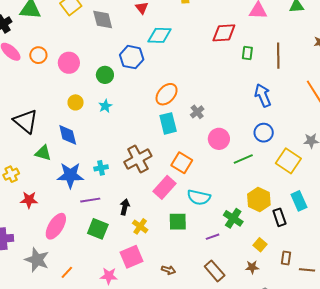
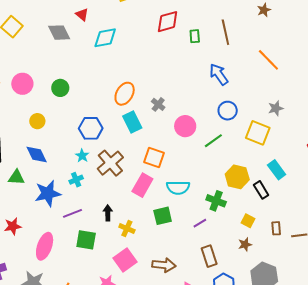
gray diamond: (103, 19) -> (59, 33), moved
blue hexagon: (132, 57) -> (91, 128), moved
cyan star: (105, 106) -> (82, 156), moved
brown arrow: (169, 270) -> (164, 265), size x1.6
brown rectangle: (215, 271) -> (209, 256), turned 35

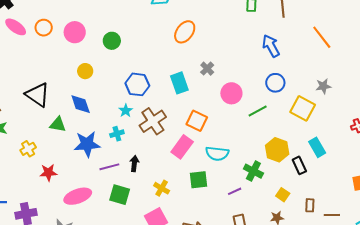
orange ellipse: (125, 94) -> (185, 32), moved
black arrow: (108, 213) -> (134, 163), moved
pink ellipse: (45, 246) -> (78, 196), turned 44

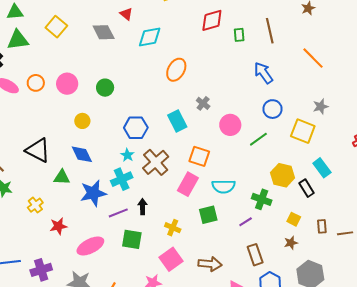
cyan cross: (117, 134) -> (122, 179), size x1.5

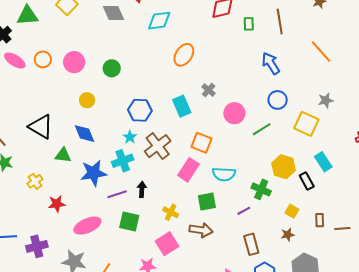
brown arrow: (210, 264) -> (201, 230), moved

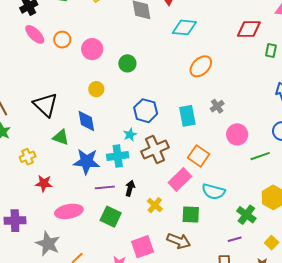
purple line: (244, 211) -> (235, 239), moved
yellow cross: (171, 212) -> (155, 205), moved

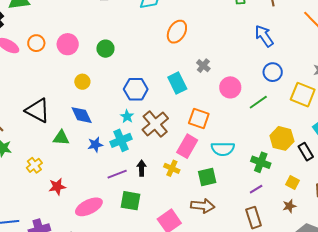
blue star: (86, 161) -> (95, 145), moved, size x0.6
yellow cross: (155, 205) -> (172, 168), moved

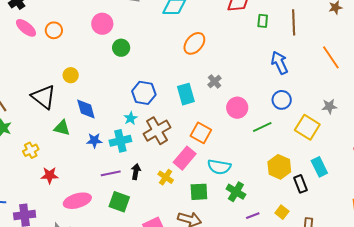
pink circle: (68, 44) -> (102, 24), moved
yellow circle: (82, 82) -> (71, 75), moved
green cross: (261, 162) -> (236, 192), moved
purple line: (256, 189) -> (253, 216), moved

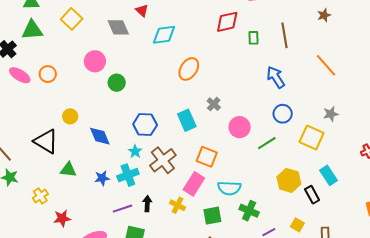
blue diamond: (86, 109) -> (100, 136), moved

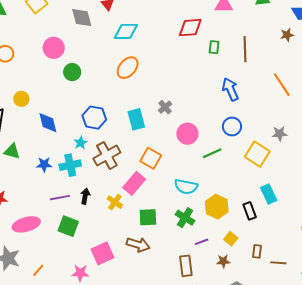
orange ellipse: (189, 69) -> (128, 68), moved
yellow hexagon: (289, 180) -> (217, 207), moved
cyan semicircle: (229, 188) -> (186, 187), moved

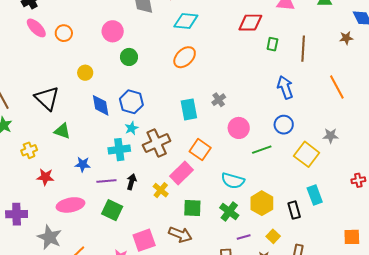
yellow circle: (21, 99) -> (85, 73), moved
blue hexagon: (94, 118) -> (131, 102), moved
blue star: (44, 164) -> (83, 164), moved

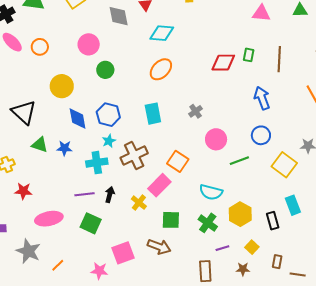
red diamond: (250, 23) -> (223, 63), moved
yellow circle: (85, 73) -> (62, 86), size x1.5
cyan rectangle: (189, 109) -> (153, 114), moved
blue star: (83, 164) -> (64, 148), moved

